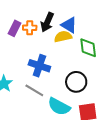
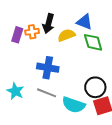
blue triangle: (69, 25) -> (84, 22), moved
black circle: (76, 82) -> (95, 87), moved

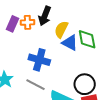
blue triangle: (84, 22) -> (70, 43), moved
yellow semicircle: (66, 35) -> (61, 29), turned -48

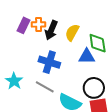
black arrow: (45, 16) -> (51, 30), moved
blue triangle: (70, 43) -> (87, 56), moved, turned -30

